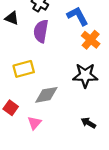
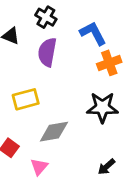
orange cross: (91, 40) -> (109, 63), turned 30
black arrow: (88, 123) -> (107, 167), turned -72

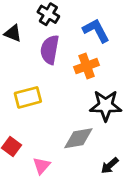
orange cross: (109, 63) -> (87, 66), moved
gray diamond: (54, 132) -> (78, 138), moved

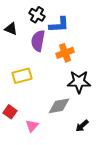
blue L-shape: (96, 31) -> (59, 25), moved, turned 115

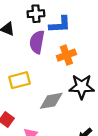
black cross: (37, 15) -> (36, 14), turned -35
gray diamond: (59, 106) -> (51, 101), moved

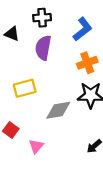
blue L-shape: (60, 25) -> (83, 29), moved, turned -35
orange cross: (66, 55) -> (87, 63), moved

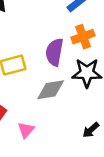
purple semicircle: (43, 48) -> (54, 52), moved

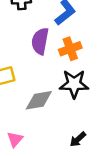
purple semicircle: (54, 52) -> (40, 41), moved

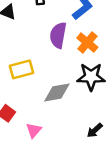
orange cross: (70, 49) -> (87, 43), turned -30

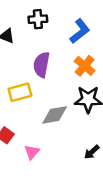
purple semicircle: (58, 35) -> (41, 65), moved

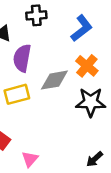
purple semicircle: (41, 65) -> (22, 58), moved
gray diamond: (55, 115) -> (54, 80), moved

